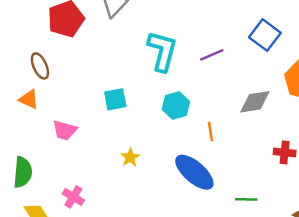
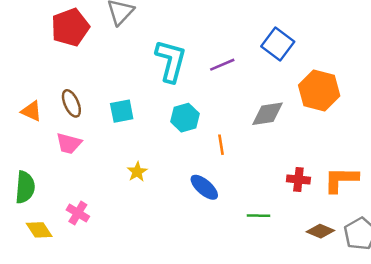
brown ellipse: (40, 66) -> (71, 103), moved
red cross: (285, 152) -> (298, 180), moved
blue ellipse: (194, 172) -> (204, 187), size x0.7

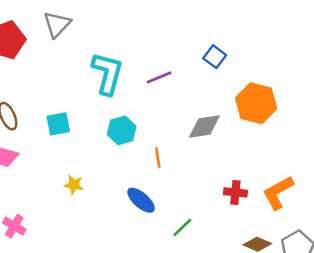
blue square: (278, 44) -> (215, 57), size x0.7
yellow star: (137, 172) -> (74, 185), turned -30
orange L-shape: (341, 180) -> (278, 192), turned -30
green line: (258, 216) -> (182, 227), moved, turned -45

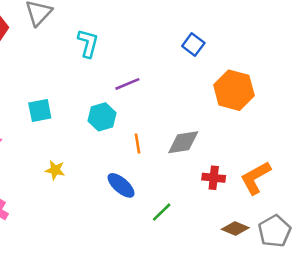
cyan L-shape: (107, 73) -> (88, 43), moved, size x0.7
purple line: (159, 77) -> (127, 84), moved
gray diamond: (204, 127) -> (183, 142), moved

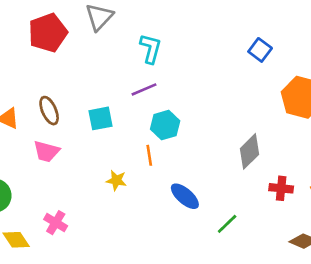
purple line: (127, 84) -> (144, 89), moved
gray diamond: (183, 142) -> (249, 151), turned -36
orange line: (138, 144) -> (149, 155), moved

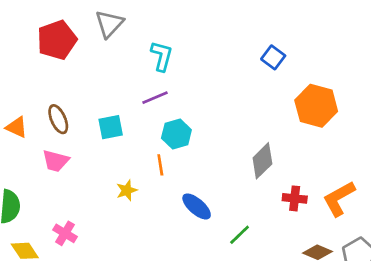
yellow star: (116, 180) -> (127, 190), turned -30

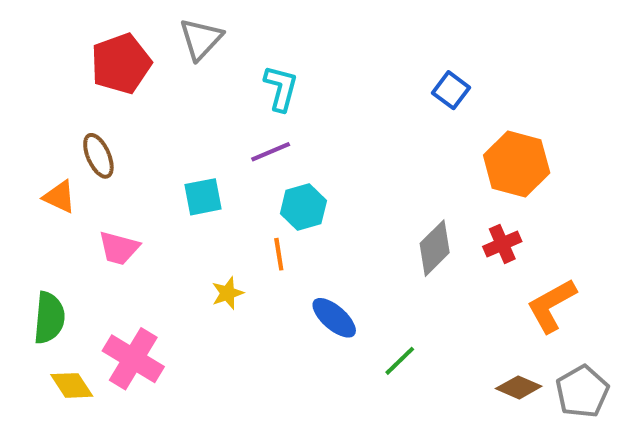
brown ellipse: (58, 119) -> (98, 156), moved
red cross: (295, 198) -> (502, 244), moved, turned -30
pink cross: (65, 233) -> (133, 359), size x1.6

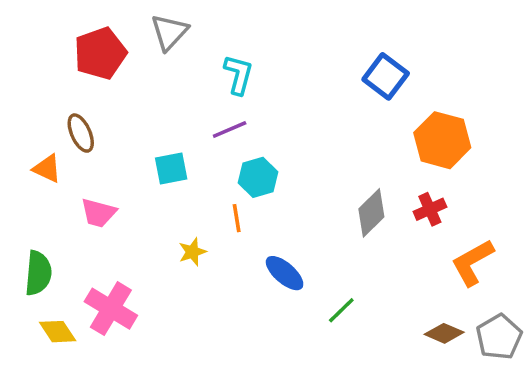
blue square: (451, 90) -> (386, 76), size x1.4

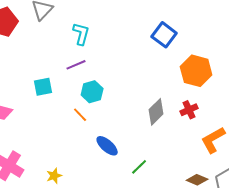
orange line: (237, 218) -> (80, 115), turned -35
yellow star: (192, 252) -> (54, 176), moved

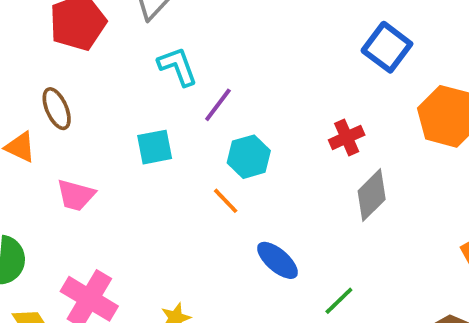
cyan L-shape: (81, 34) -> (178, 66), moved, turned -35
purple line: (76, 65) -> (218, 105), turned -30
red cross: (189, 110) -> (347, 137), moved

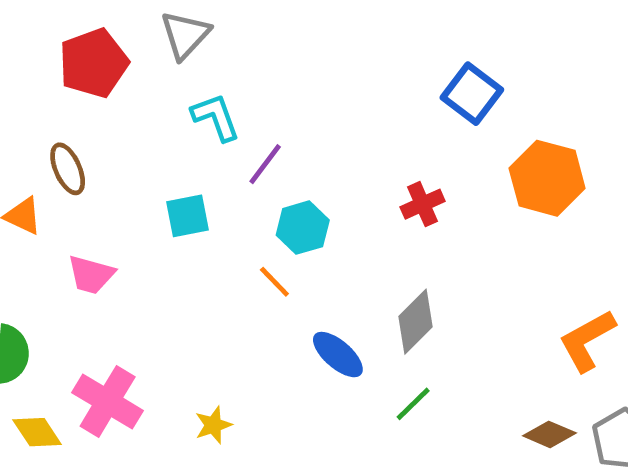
gray diamond: (372, 195) -> (415, 322), moved

